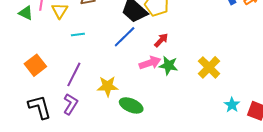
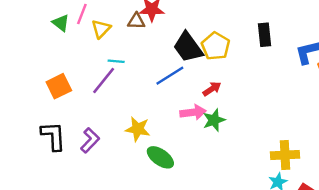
green star: (168, 65) -> (214, 120), turned 30
yellow cross: (209, 67) -> (285, 155), moved, turned 30
purple line: (74, 74) -> (104, 81), moved

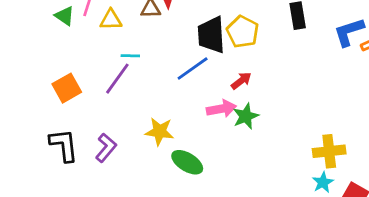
yellow triangle: (101, 29) -> (111, 20), turned 48
black trapezoid: (188, 47) -> (211, 35), turned 36

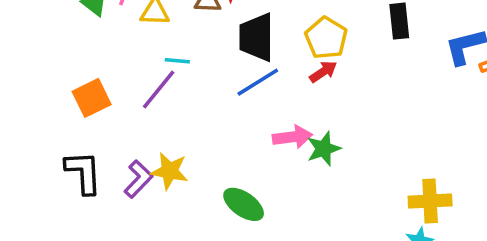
black trapezoid: (211, 35) -> (256, 37), moved
red arrow: (241, 81) -> (323, 72), moved
yellow star: (159, 132) -> (169, 171), moved

